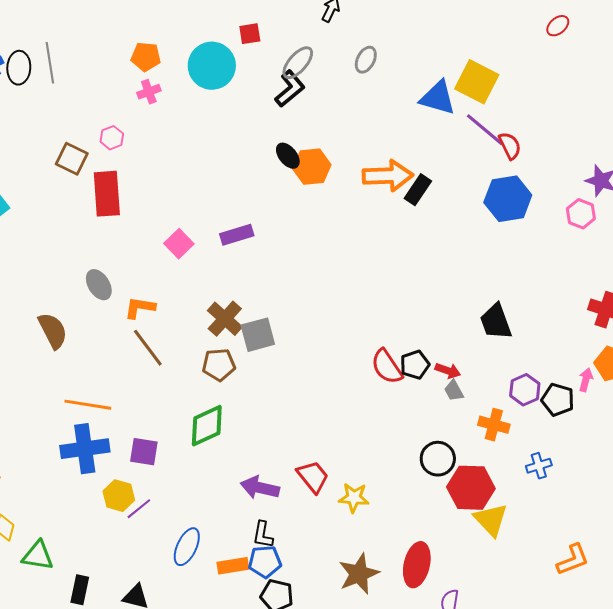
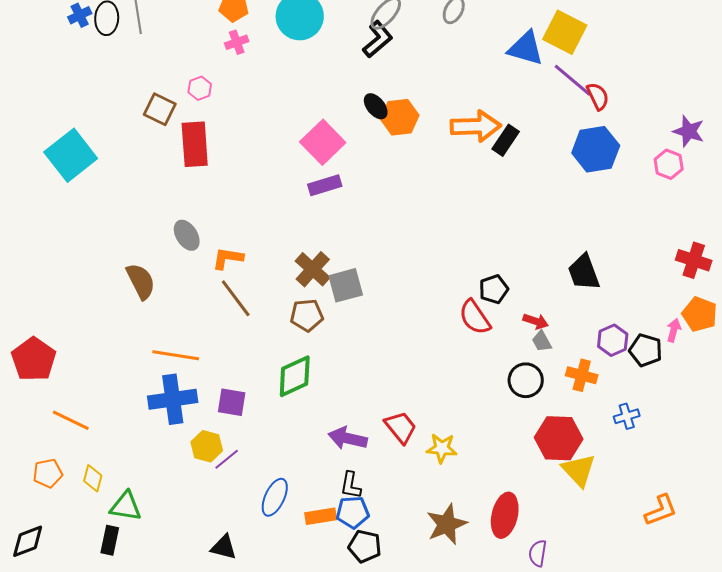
pink square: (179, 244) -> (323, 142), moved, size x1.5
black pentagon: (415, 365) -> (494, 289), moved
black circle: (438, 459) -> (526, 380), moved
black rectangle: (80, 590) -> (110, 540), moved

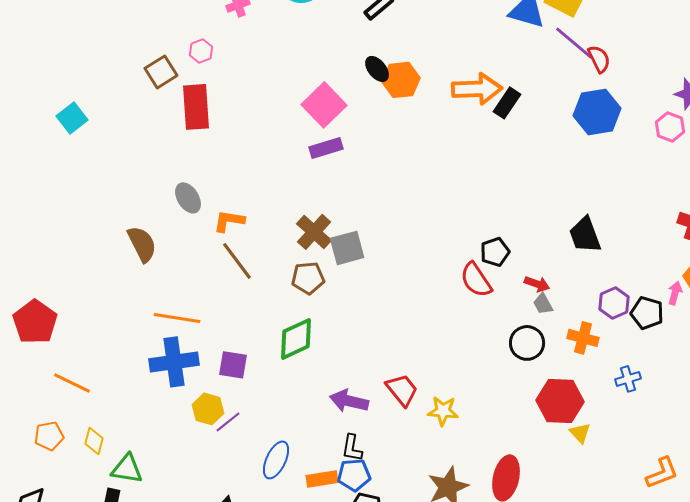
brown square: (160, 109) -> (161, 72), turned 32
cyan square: (71, 155) -> (72, 118), size x0.6
yellow triangle: (579, 470) -> (580, 433), size x0.6

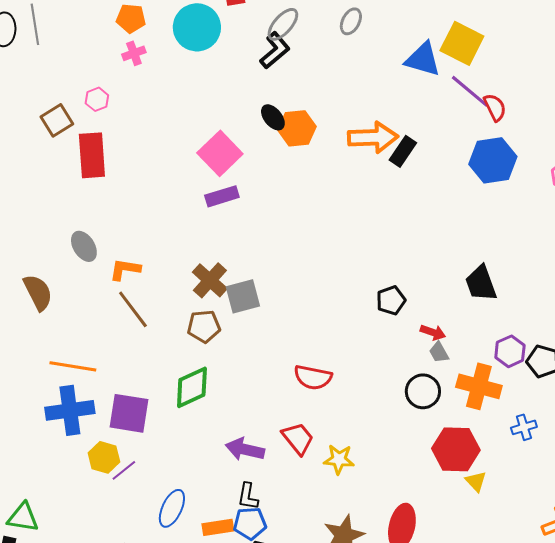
red semicircle: (476, 280) -> (313, 377), moved, turned -45
orange cross: (583, 338) -> (479, 386), size x1.4
purple square: (233, 365) -> (129, 413), size x1.4

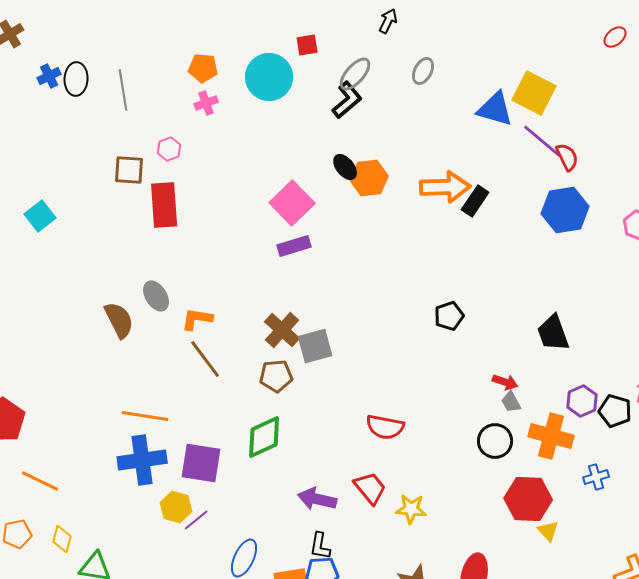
gray line: (35, 24) -> (123, 90), moved
brown square: (57, 120) -> (129, 170), turned 36
brown semicircle: (38, 292) -> (119, 320), moved
black pentagon: (391, 300) -> (449, 316), moved

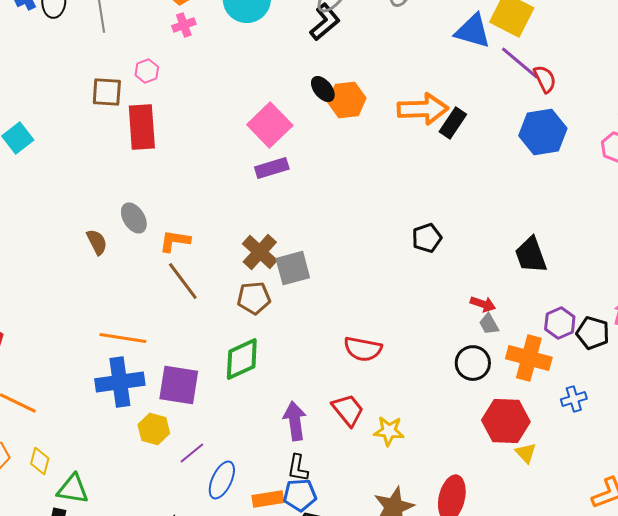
brown semicircle: (119, 320) -> (97, 242), size x0.7
purple arrow: (317, 499) -> (295, 421), turned 69
purple line: (196, 520) -> (192, 453), moved

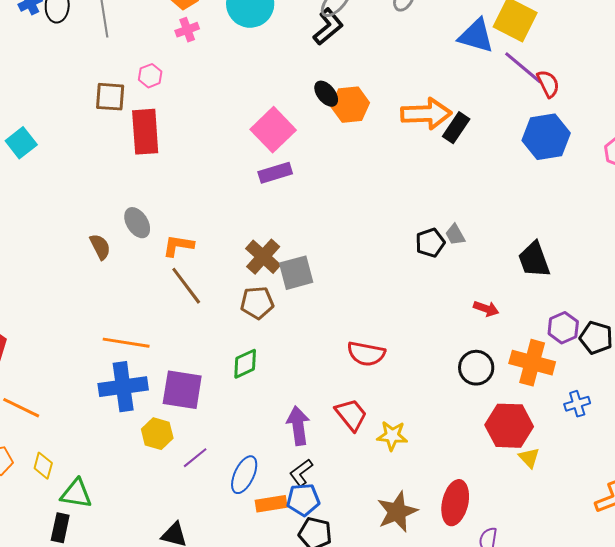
gray trapezoid: (489, 324) -> (455, 235), moved
green diamond: (242, 359) -> (245, 364), size x0.7
black L-shape: (298, 468) -> (301, 473), turned 44
blue ellipse: (222, 480) -> (244, 475), moved

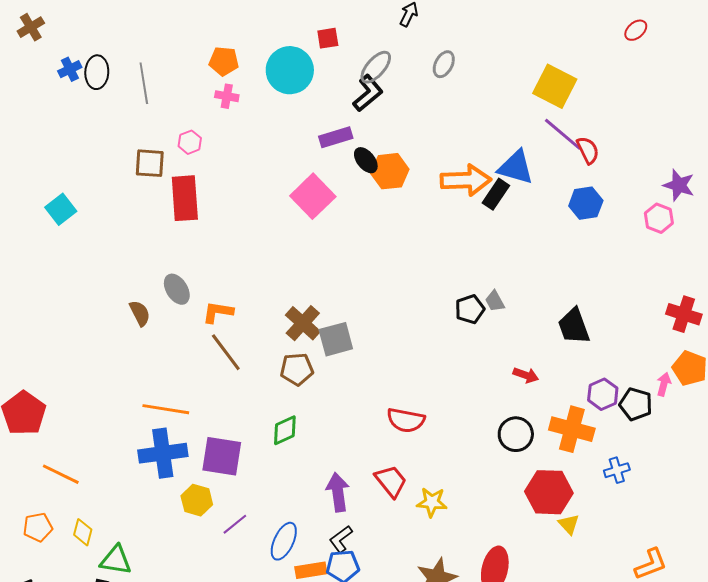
pink cross: (187, 30) -> (227, 96), turned 30
blue triangle: (476, 36) -> (516, 167), moved
blue hexagon: (546, 137) -> (586, 203), size x0.7
purple rectangle: (275, 173) -> (336, 137), moved

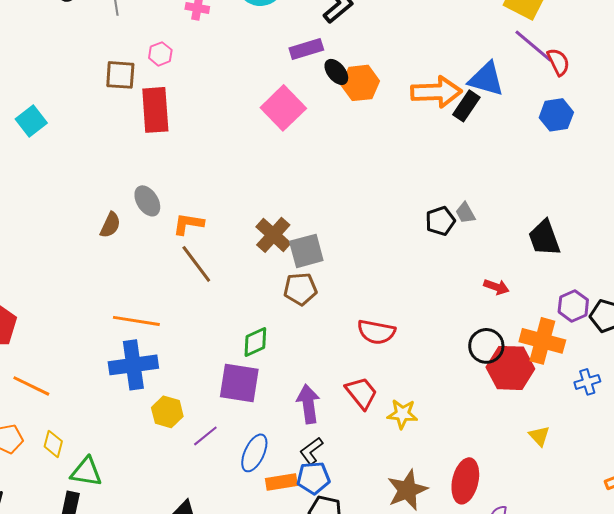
brown semicircle: (140, 313) -> (110, 225), turned 52
brown pentagon: (297, 369) -> (300, 289), moved
purple square: (222, 456) -> (239, 383), moved
red hexagon: (549, 492) -> (510, 368), moved

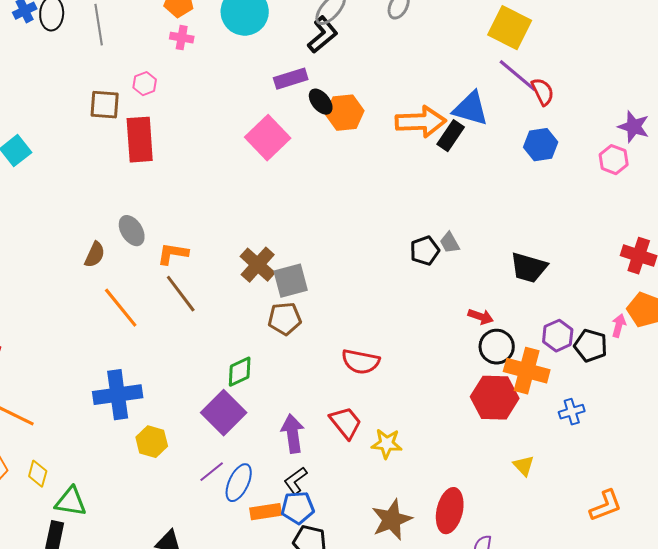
black trapezoid: (544, 238) -> (529, 268), turned -54
orange line: (136, 321) -> (121, 308), moved, turned 42
black circle: (486, 346) -> (497, 347), moved
purple square: (239, 383) -> (224, 413), turned 36
purple line: (205, 436) -> (212, 472), moved

